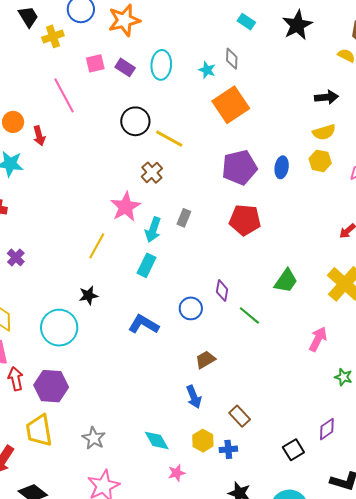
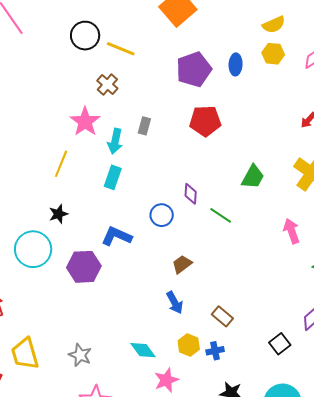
pink arrow: (318, 339) -> (291, 231), turned -40
purple hexagon: (51, 386) -> (84, 267), moved
pink star: (177, 473) -> (166, 380), size x1.4

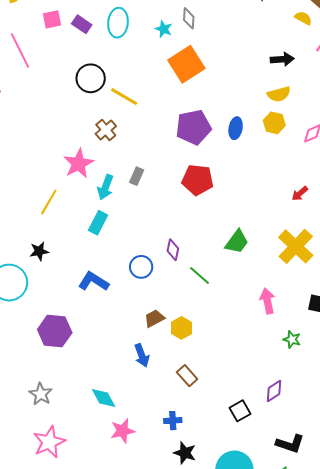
purple hexagon: (84, 267) -> (55, 331), moved
yellow hexagon: (189, 345) -> (182, 328), moved
blue cross: (215, 351) -> (173, 421), moved

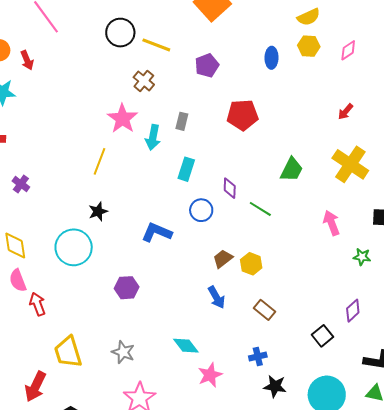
purple pentagon: (193, 127) -> (207, 65), moved, size x0.7
cyan rectangle: (98, 223) -> (186, 169), moved
purple hexagon: (55, 331) -> (127, 288), size x0.7

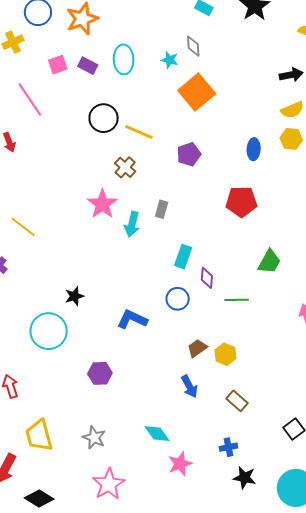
red pentagon: (243, 115) -> (241, 202), moved
yellow line: (99, 161) -> (23, 227), moved, turned -76
cyan rectangle: (186, 169) -> (183, 257), moved
green line: (260, 209) -> (237, 300), turned -35

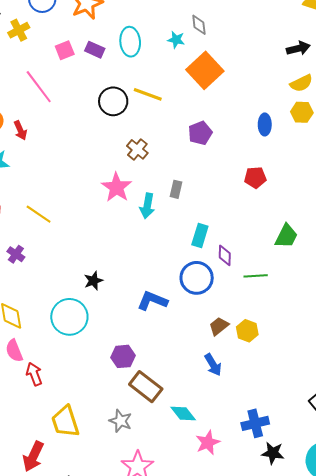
yellow line: (139, 132) -> (148, 94), moved
red pentagon: (241, 202) -> (255, 177), size x0.7
blue circle: (178, 299) -> (197, 278), size x1.4
brown rectangle: (237, 401) -> (146, 387), moved, size x1.5
blue cross: (228, 447) -> (255, 423), size x1.5

